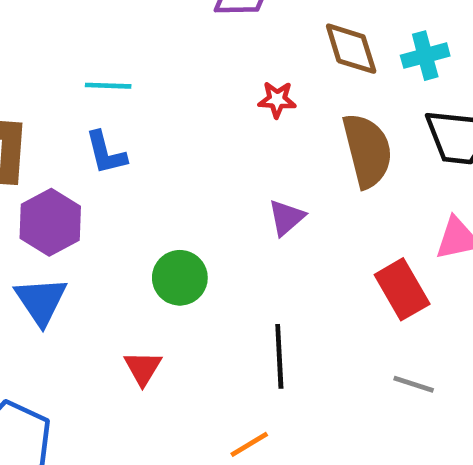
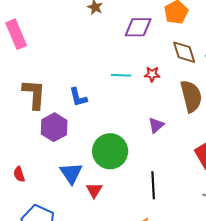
cyan line: (108, 86) -> (121, 75), moved
green circle: (180, 278) -> (110, 151), size x1.5
blue triangle: (41, 301) -> (71, 173), moved

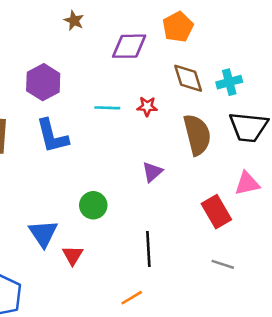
blue L-shape: (78, 97) -> (52, 136), size x1.4
purple hexagon: (54, 127) -> (43, 82), moved
green circle: (110, 151) -> (93, 205), size x0.6

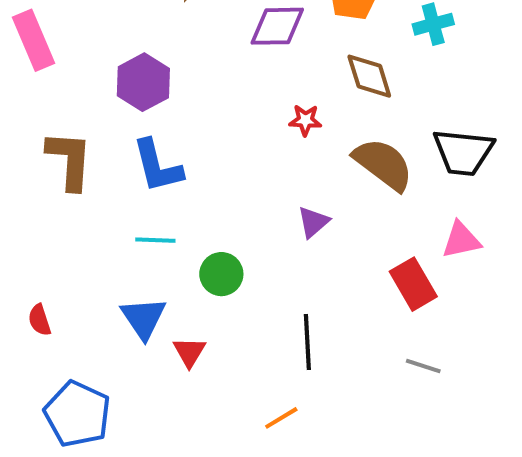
cyan cross: (229, 82) -> (433, 24), moved
cyan line: (107, 108) -> (155, 240), moved
brown semicircle: (197, 135) -> (383, 164), turned -39

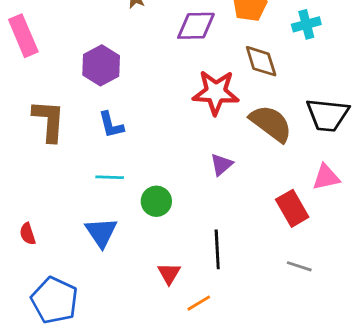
red star: (305, 120) -> (216, 92), size x2.0
blue L-shape: (157, 166) -> (111, 125), size x0.7
red triangle: (189, 352) -> (169, 273), moved

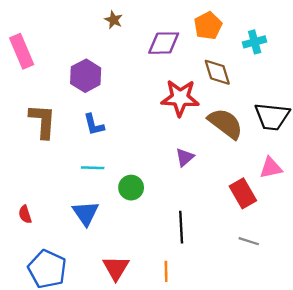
red triangle: (169, 273) -> (116, 268), moved, size x1.4
orange line: (199, 303) -> (166, 271), turned -60

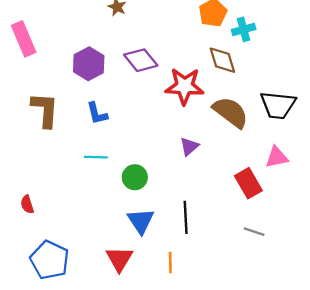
cyan cross: (255, 42) -> (244, 29), moved
purple diamond: (164, 43) -> (141, 60), moved, turned 52
blue triangle: (86, 213) -> (141, 221), moved

